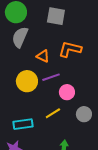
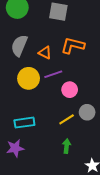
gray semicircle: (20, 37) -> (19, 45), moved
yellow line: (53, 113) -> (67, 119), moved

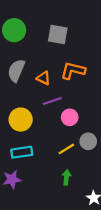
yellow circle: (29, 78) -> (21, 120), moved

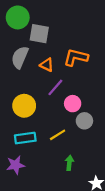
gray square: (58, 34) -> (39, 34), moved
purple line: (52, 101) -> (55, 87), turned -30
gray circle: (88, 141) -> (84, 121), moved
yellow line: (66, 149) -> (58, 135), moved

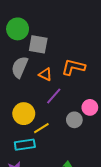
pink circle: (73, 104) -> (90, 107), moved
gray circle: (84, 121) -> (74, 120), moved
yellow line: (58, 135) -> (41, 128), moved

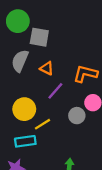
orange L-shape: (73, 67) -> (85, 74), moved

